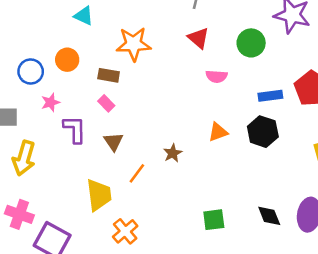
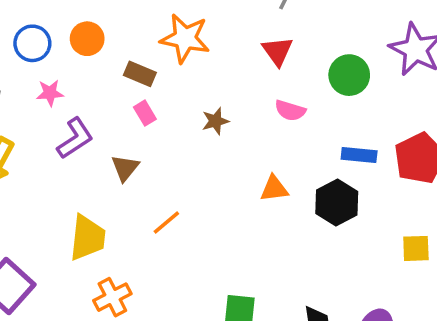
pink rectangle: (106, 103) -> (145, 113), moved
purple L-shape: (75, 129) -> (75, 138), turned 44
brown star: (173, 153) -> (215, 121), moved
orange line: (137, 173) -> (166, 223), moved

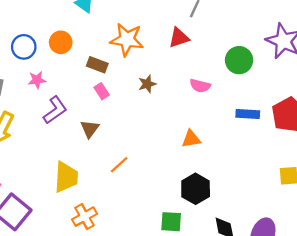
red triangle: (277, 51) -> (179, 38), moved, turned 50
brown star: (215, 121) -> (147, 84), moved
black hexagon: (337, 203) -> (196, 189), moved

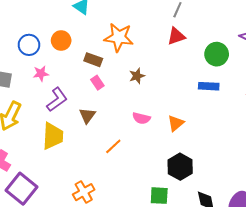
red triangle: (179, 38) -> (176, 36), moved
pink semicircle: (200, 86) -> (141, 118), moved
blue rectangle: (248, 114) -> (209, 86), moved
orange triangle: (191, 139) -> (176, 123), turned -30
yellow trapezoid: (66, 177) -> (53, 136), moved

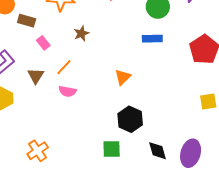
brown rectangle: (93, 60) -> (27, 21), moved
pink semicircle: (141, 118) -> (67, 91), moved
orange line: (113, 146) -> (64, 67), moved

